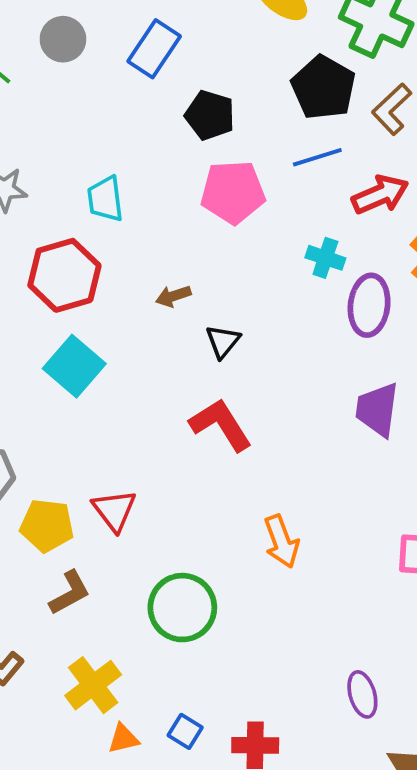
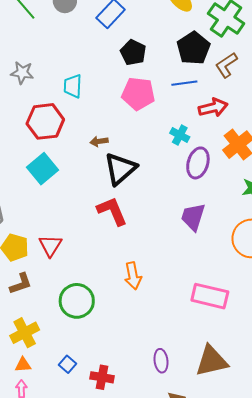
black triangle: (223, 341) -> (120, 169), size x1.8
orange triangle: (123, 739) -> (23, 365), moved

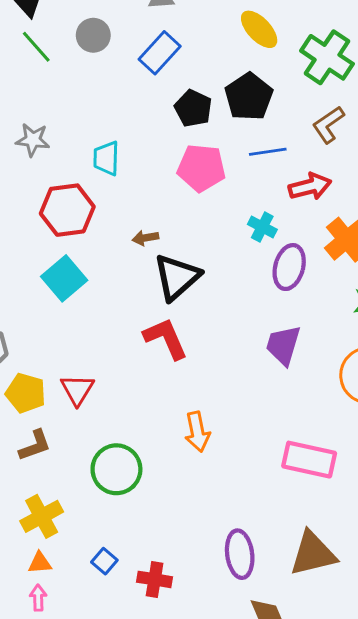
black pentagon: (193, 48) -> (249, 97), moved
purple ellipse: (161, 361) -> (240, 554), size x1.4

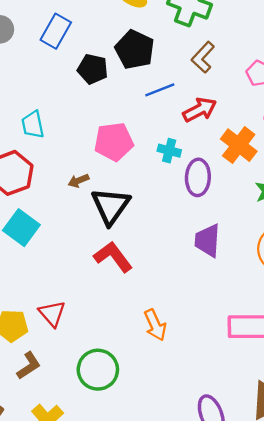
pink pentagon: (201, 168) -> (114, 142), moved

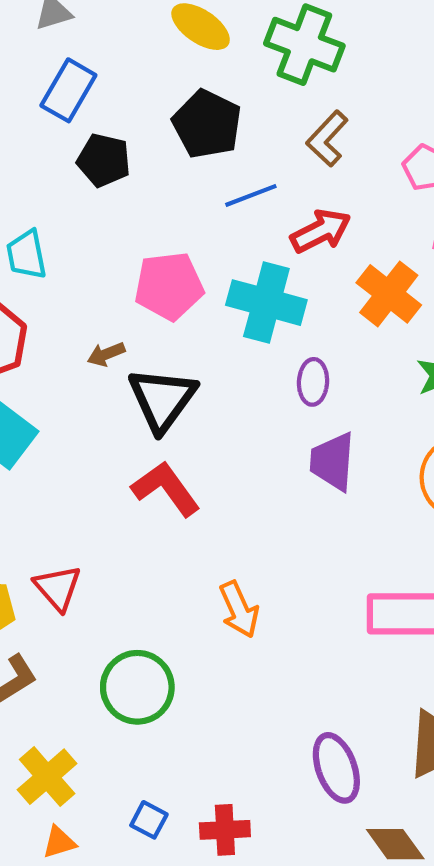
black pentagon: (93, 69) -> (104, 160), moved
cyan cross: (169, 151) -> (266, 303), size x1.8
purple ellipse: (198, 177) -> (313, 382), moved, size x0.7

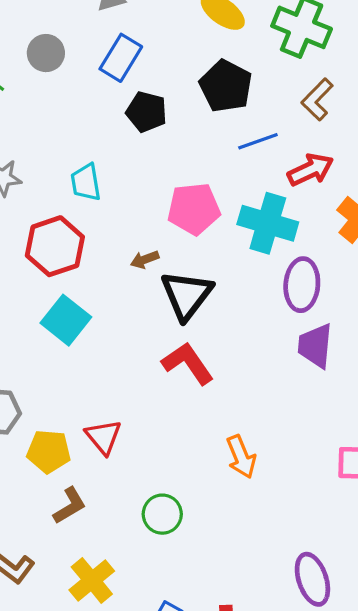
purple ellipse: (313, 382) -> (302, 285), size x1.5
green circle: (137, 687) -> (162, 514), size x0.7

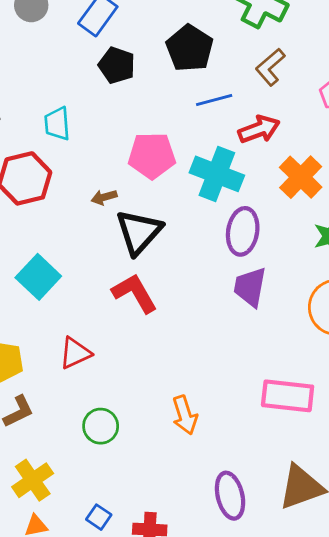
cyan square: (66, 320) -> (38, 277), moved
red triangle: (103, 437) -> (75, 353), moved, turned 40
orange arrow: (241, 457) -> (185, 415), moved

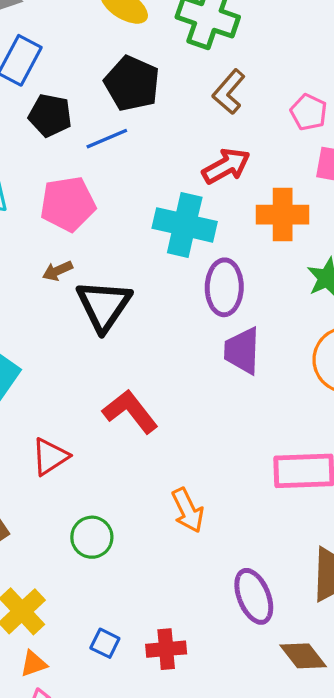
blue line: (214, 100) -> (107, 139), moved
pink pentagon: (152, 156) -> (68, 204), moved
orange cross: (301, 177) -> (283, 215), turned -36
red L-shape: (135, 293) -> (130, 411), moved

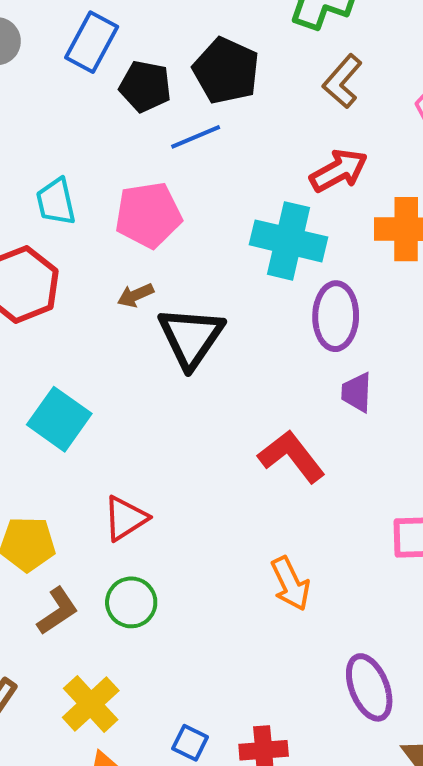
black pentagon: (50, 115) -> (145, 86), moved
purple trapezoid: (242, 351) -> (357, 392), size x0.7
red L-shape: (130, 411) -> (292, 456), moved
green circle: (92, 537) -> (131, 602), moved

